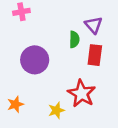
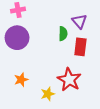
purple circle: (35, 60) -> (17, 38), moved
orange star: (15, 104) -> (21, 80), moved

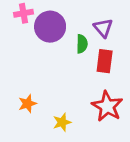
purple circle: (17, 38) -> (50, 27), moved
red star: (69, 80) -> (107, 106), moved

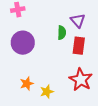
purple circle: (50, 27) -> (23, 43), moved
orange star: (27, 104) -> (27, 84), moved

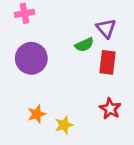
green semicircle: (62, 33) -> (84, 45), turned 64
red star: (81, 80) -> (110, 109), size x0.7

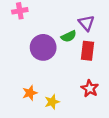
purple circle: (31, 58) -> (43, 47), moved

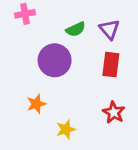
green semicircle: (69, 36) -> (76, 29), moved
orange star: (30, 93) -> (36, 104), moved

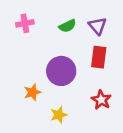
pink cross: (25, 14) -> (25, 23), moved
purple circle: (55, 60) -> (61, 71), moved

